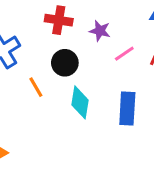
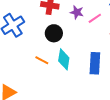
pink line: (124, 54) -> (95, 18), moved
orange line: (36, 87) -> (42, 60), moved, turned -32

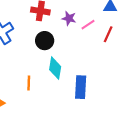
orange line: (42, 60) -> (29, 83), moved, turned 64
blue rectangle: (95, 63) -> (81, 87), moved

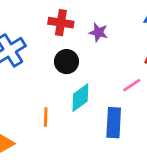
pink line: (88, 25) -> (132, 85), moved
cyan diamond: (55, 68) -> (80, 98), turned 45

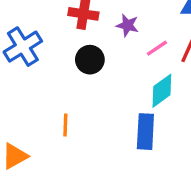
pink line: (132, 85) -> (157, 48), moved
cyan diamond: (80, 98) -> (162, 91), moved

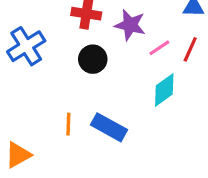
purple star: (127, 25) -> (130, 25), size x1.4
blue rectangle: (145, 132) -> (109, 127), moved, turned -64

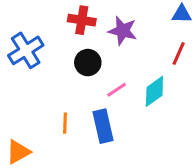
pink line: (159, 48) -> (117, 90), moved
blue rectangle: (109, 127) -> (103, 126), turned 48

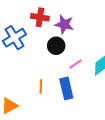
red cross: (82, 20) -> (40, 17), moved
purple star: (123, 31) -> (64, 24), moved

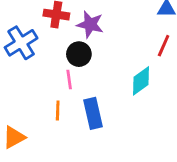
pink line: (75, 64) -> (69, 79), moved, turned -64

